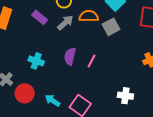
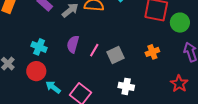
gray square: (111, 27) -> (116, 55), moved
red circle: (25, 93) -> (36, 71), moved

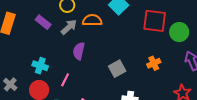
purple semicircle: (73, 44) -> (79, 51), moved
pink line: (94, 50) -> (65, 80), moved

